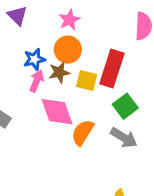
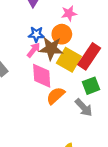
brown star: (59, 72) -> (51, 49), size x1.5
yellow square: (87, 80) -> (69, 60), size x1.5

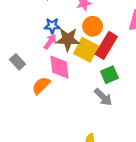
orange circle: (62, 34) -> (93, 26), moved
orange semicircle: (56, 96) -> (41, 86), moved

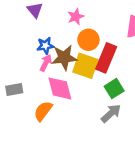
gray rectangle: (18, 62) -> (14, 89), turned -49
gray arrow: (103, 97) -> (111, 113), turned -78

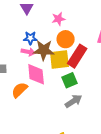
pink arrow: (46, 63) -> (28, 52), turned 64
yellow square: (85, 66) -> (59, 60), turned -35
green square: (114, 89) -> (70, 80), moved

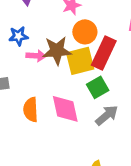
blue star: (30, 38) -> (18, 36), moved
pink diamond: (36, 74) -> (65, 109), moved
orange semicircle: (20, 90) -> (31, 110), turned -42

